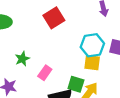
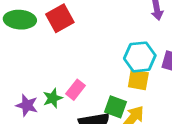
red square: (54, 18) -> (60, 18), moved
green star: (22, 59) -> (53, 98), moved

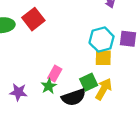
green star: (53, 98) -> (49, 86), moved
green square: (115, 107) -> (89, 82), turned -36

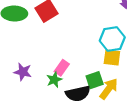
purple star: (18, 92) -> (23, 72), moved

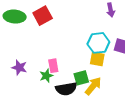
pink rectangle: (62, 68) -> (53, 66), turned -48

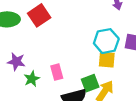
purple star: (19, 68) -> (16, 62), moved
green star: (46, 76) -> (32, 79), moved

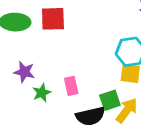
red square: (39, 15) -> (53, 19), turned 30

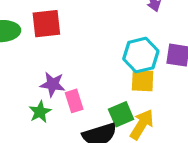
purple star: (24, 72) -> (53, 84), moved

